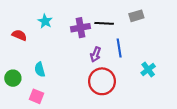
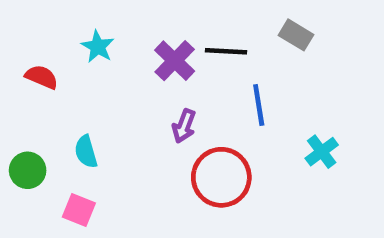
gray rectangle: (136, 16) -> (296, 35), turned 48
purple cross: (81, 28) -> (175, 61), turned -36
purple arrow: (96, 54) -> (184, 126), moved

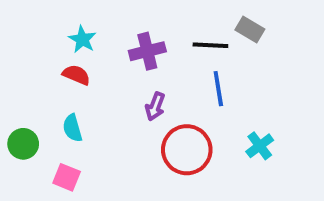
black line: (226, 51) -> (210, 45), moved
purple cross: (175, 61) -> (147, 51), turned 32
red semicircle: (42, 77) -> (76, 75), moved
cyan cross: (322, 152) -> (260, 146), moved

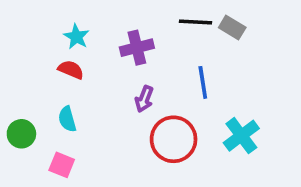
black line: (210, 45) -> (196, 22), moved
cyan cross: (260, 146) -> (241, 136), size x1.4

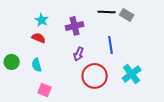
green circle: (21, 134) -> (12, 62), moved
pink square: (62, 165) -> (45, 90), moved

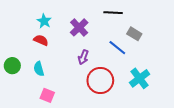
gray rectangle: (127, 15) -> (134, 34), moved
purple cross: (75, 26) -> (79, 27), turned -30
blue line: (111, 45) -> (117, 48), turned -42

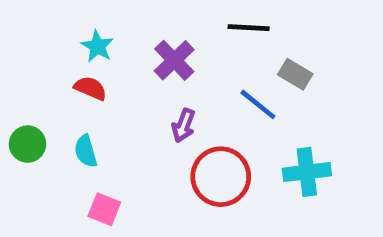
cyan cross: (140, 78) -> (307, 172), turned 30

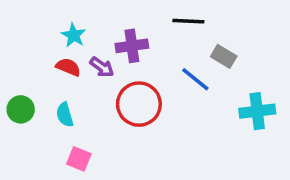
purple cross: (174, 60) -> (132, 46), turned 36
purple arrow: (183, 125) -> (102, 67), moved, turned -75
cyan cross: (307, 172) -> (257, 111), moved
red circle: (221, 177) -> (139, 104), moved

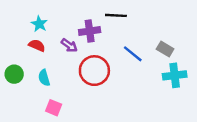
black line: (188, 21) -> (116, 15), moved
cyan star: (74, 35) -> (39, 24), moved
gray rectangle: (224, 56) -> (165, 49), moved
red semicircle: (68, 67) -> (37, 45), moved

